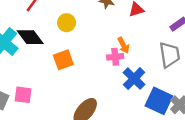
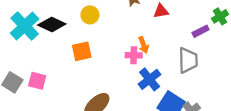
black diamond: (30, 37) -> (52, 24), turned -36

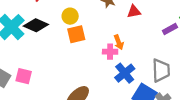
orange square: (82, 51) -> (76, 34), moved
gray trapezoid: (188, 60) -> (161, 70), moved

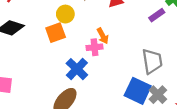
yellow circle: (70, 16) -> (65, 14), moved
blue cross: (125, 73) -> (77, 69), moved

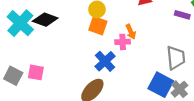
purple rectangle: (157, 15) -> (182, 15), turned 48
orange square: (56, 33) -> (98, 26), moved, turned 36

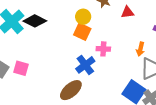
orange arrow: (131, 32) -> (140, 49), moved, turned 32

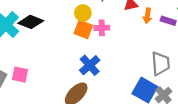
pink cross: (103, 49) -> (102, 28), moved
orange arrow: (140, 49) -> (147, 16), moved

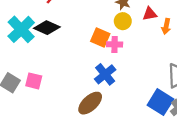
yellow circle: (83, 13) -> (123, 21), moved
pink cross: (102, 28) -> (115, 44), moved

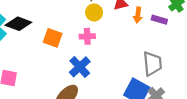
orange square: (100, 37) -> (53, 38), moved

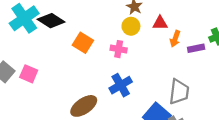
purple rectangle: (159, 20) -> (196, 48), turned -40
blue cross: (80, 67) -> (121, 85), moved

